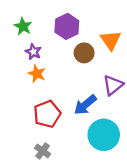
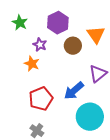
purple star: (33, 52) -> (40, 45), moved

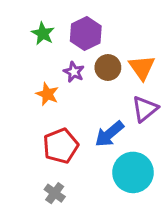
green star: (20, 23) -> (43, 34), moved
orange triangle: (96, 35) -> (142, 67), moved
purple star: (40, 45) -> (74, 72), moved

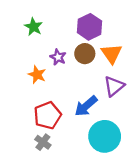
purple hexagon: (86, 34) -> (89, 27), moved
gray cross: (55, 193) -> (43, 142), moved

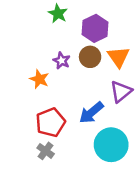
green star: (34, 27) -> (58, 14), moved

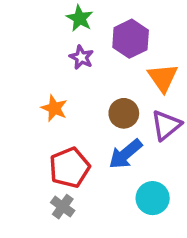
brown circle: (90, 57) -> (124, 113), moved
purple star: (62, 61) -> (81, 57), moved
cyan circle: (111, 145) -> (153, 198), size x0.7

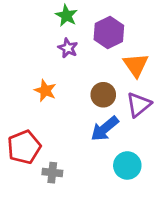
red pentagon: (70, 168) -> (24, 147), moved
gray cross: (63, 207) -> (52, 173), turned -30

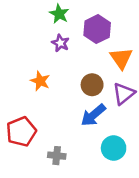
gray cross: (52, 173) -> (57, 156), moved

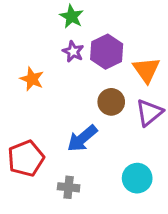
purple hexagon: (97, 29) -> (107, 52), moved
orange star: (40, 81) -> (32, 79), moved
blue arrow: (93, 115) -> (82, 138), moved

